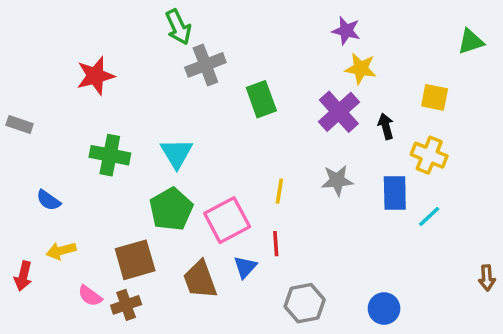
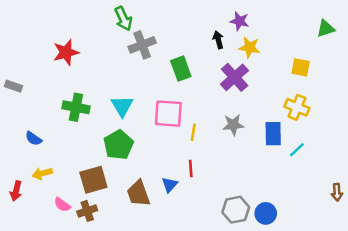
black arrow: (386, 126) -> (218, 40), moved
pink square: (227, 220) -> (168, 114), moved, turned 32
gray hexagon: (305, 303) -> (236, 210), moved

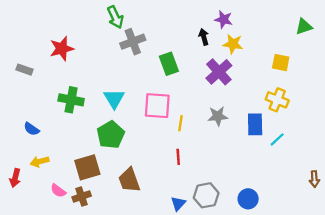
gray rectangle: (14, 86) -> (24, 70), moved
blue triangle: (170, 185) -> (178, 203), moved
gray hexagon: (236, 210) -> (206, 195), moved

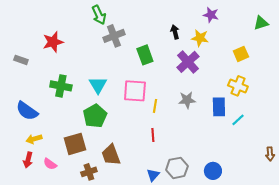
purple star: (224, 19) -> (211, 15), moved
yellow square: (281, 63) -> (241, 54), turned -35
blue semicircle: (31, 129) -> (27, 111), size x1.6
red arrow: (15, 178) -> (28, 160), moved
brown cross: (82, 197) -> (89, 172), moved

